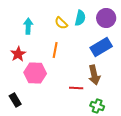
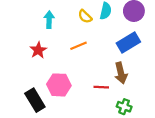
orange line: (55, 50) -> (78, 46), turned 56
pink hexagon: (35, 73) -> (59, 85), moved
black rectangle: (15, 100) -> (35, 100), size x1.5

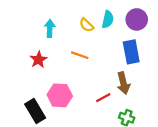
blue rectangle: (128, 43) -> (131, 52), turned -70
orange line: (78, 46) -> (80, 55), turned 42
red line: (101, 87) -> (103, 98), turned -32

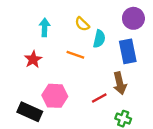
cyan semicircle: (108, 19) -> (99, 39), moved
black rectangle: (35, 111) -> (30, 112), turned -35

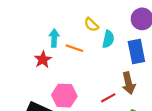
cyan arrow: (45, 27) -> (54, 38), moved
orange line: (75, 55) -> (74, 48), moved

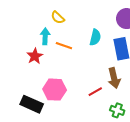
yellow semicircle: (91, 25) -> (58, 17), moved

